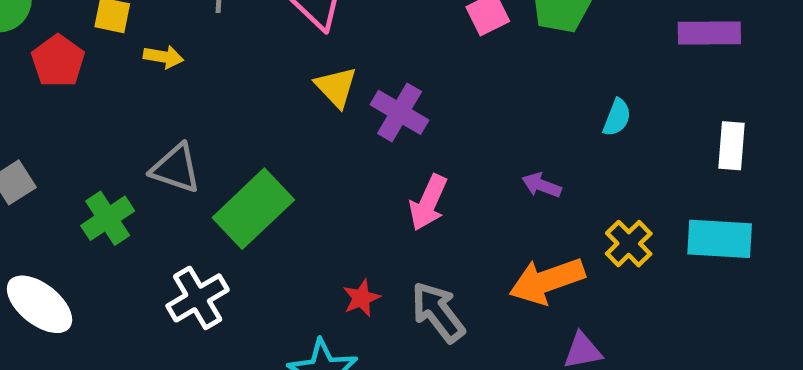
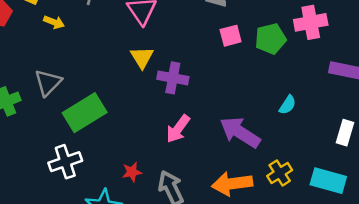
purple cross: (400, 112) -> (173, 78), turned -32
gray triangle: (176, 168) -> (48, 83), turned 44
purple arrow: (542, 185) -> (240, 132), size x2.0
white cross: (198, 298) -> (65, 162), moved

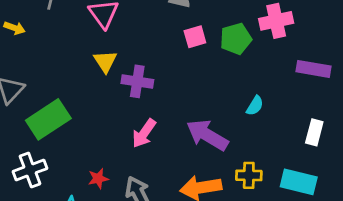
yellow cross: (280, 173) -> (249, 175), turned 35

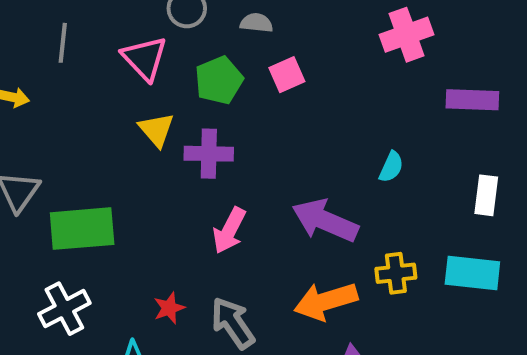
green pentagon: (236, 39) -> (219, 80), moved
green rectangle: (48, 119) -> (82, 229), turned 36

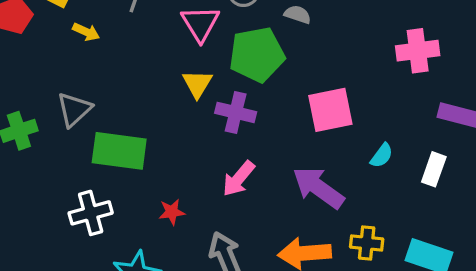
pink square: (287, 75) -> (330, 110), moved, size x1.6
green pentagon: (219, 80) -> (257, 55), size x1.4
white rectangle: (486, 195) -> (434, 169), moved
red star: (169, 308) -> (172, 212), moved

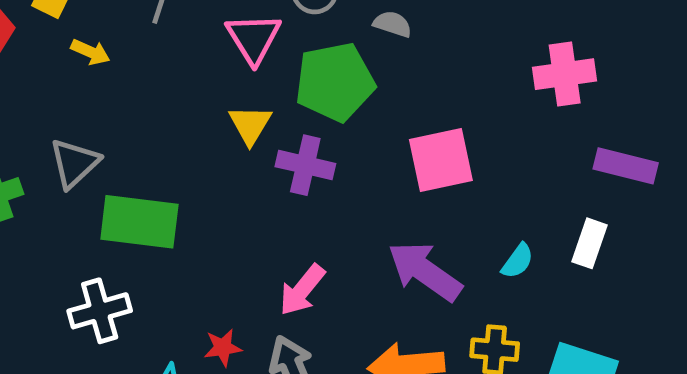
cyan semicircle: (382, 156) -> (518, 261), moved
pink arrow: (239, 179) -> (302, 290), moved
red star: (172, 212) -> (223, 348), moved

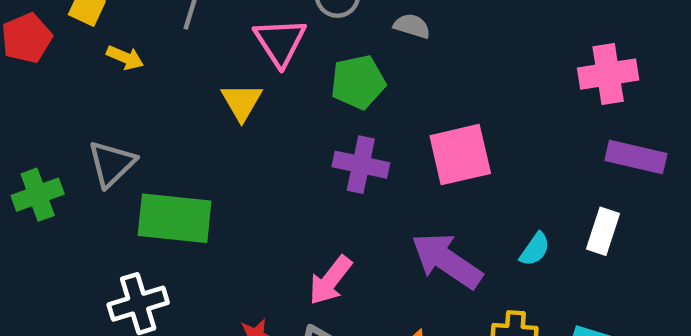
pink cross: (565, 74) -> (608, 74), moved
green pentagon: (335, 82) -> (358, 82), size x0.7
yellow triangle: (250, 125) -> (242, 102), moved
purple cross: (305, 165) -> (361, 165), moved

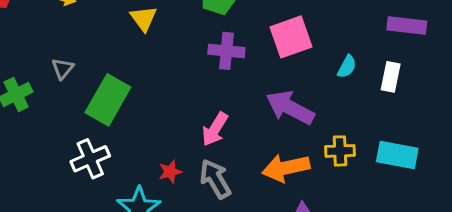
gray triangle: (112, 164) -> (63, 69), size x0.7
green rectangle: (175, 218) -> (108, 100), turned -60
cyan semicircle: (535, 249) -> (347, 67), moved

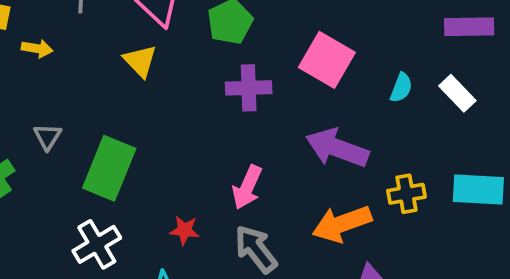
pink square: (291, 37) -> (327, 60), turned -33
white rectangle: (391, 77) -> (457, 93), turned -48
red star: (170, 172) -> (185, 230), moved, turned 30

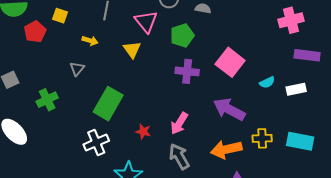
yellow arrow: (37, 49) -> (90, 41), moved
cyan semicircle: (401, 88) -> (267, 82), turned 35
white rectangle: (457, 93) -> (296, 89), turned -66
gray triangle: (48, 137) -> (77, 69), moved
red star: (185, 230) -> (143, 132), moved

